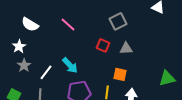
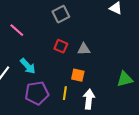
gray square: (118, 21) -> (61, 14), moved
pink line: (68, 24) -> (17, 30), moved

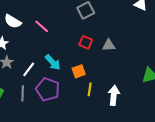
orange square: (78, 75) -> (79, 71), moved, turned -32
purple pentagon: (37, 93) -> (48, 89), moved, turned 30

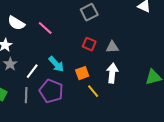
yellow line: (90, 89) -> (93, 91), turned -48
white arrow: (114, 95) -> (112, 73), moved

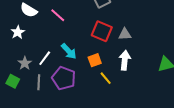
red square: (89, 44) -> (102, 31), size x1.5
gray star: (10, 64) -> (25, 63), moved

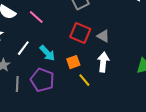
gray triangle: (125, 34) -> (103, 36), turned 32
white line: (45, 58) -> (23, 48), moved

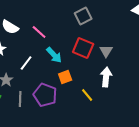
gray triangle: (103, 36) -> (106, 51), turned 32
cyan arrow: (47, 53) -> (54, 55), moved
orange square: (73, 62) -> (65, 77), moved

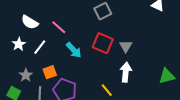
white line: (26, 63) -> (40, 47), moved
orange square: (65, 77) -> (50, 72), moved

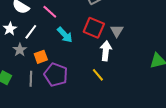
white arrow: (126, 72) -> (106, 51), moved
gray star: (26, 75) -> (20, 50), moved

